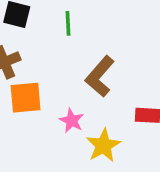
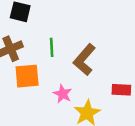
green line: (68, 23) -> (52, 47), moved

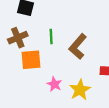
pink star: (63, 94) -> (54, 84), moved

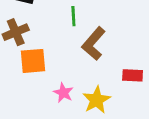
green line: (51, 37) -> (73, 16), moved

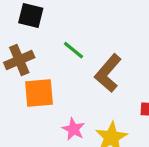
green line: (73, 16) -> (73, 50), moved, turned -48

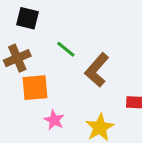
pink star: (73, 129) -> (54, 120), moved

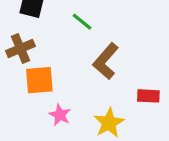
green line: (66, 49) -> (82, 22), moved

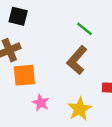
green line: (82, 22) -> (84, 29), moved

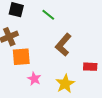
green line: (84, 29) -> (48, 15), moved

